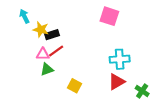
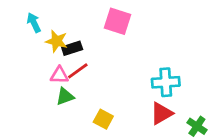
pink square: (109, 16) -> (118, 21), moved

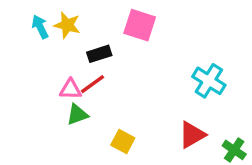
yellow star: (57, 41) -> (67, 25), moved
black rectangle: (72, 48) -> (99, 54), moved
cyan cross: (166, 82) -> (209, 81), moved, turned 36

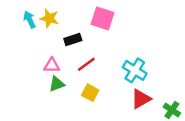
cyan cross: (209, 81) -> (135, 70), moved
red line: (92, 84) -> (86, 64), moved
yellow square: (123, 142) -> (90, 93), moved

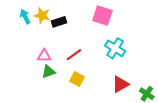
pink square: (103, 18) -> (102, 16), moved
black rectangle: (73, 39) -> (59, 22), moved
cyan cross: (135, 70) -> (115, 48), moved

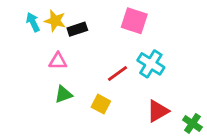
red line: (74, 55) -> (118, 74), moved
pink triangle: (44, 56) -> (58, 61), moved

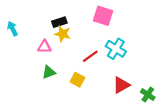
yellow star: (55, 21) -> (63, 34), moved
cyan arrow: (33, 22) -> (13, 29), moved

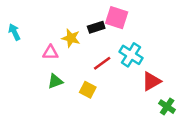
black rectangle: (59, 22) -> (96, 27), moved
red triangle: (121, 85) -> (151, 81), moved

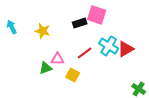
yellow star: (71, 38) -> (43, 31), moved
pink triangle: (50, 52) -> (58, 59), moved
red triangle: (151, 81) -> (126, 49), moved

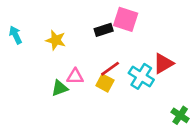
cyan cross: (109, 46) -> (141, 76), moved
yellow square: (73, 75) -> (105, 83), moved

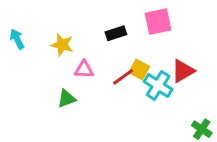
pink square: (126, 19) -> (158, 22), moved, turned -30
pink triangle: (75, 76) -> (84, 70), moved
yellow square: (105, 83) -> (139, 70), moved

